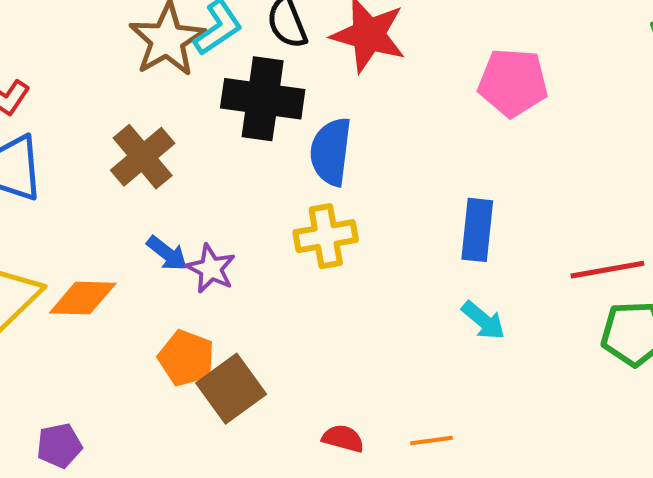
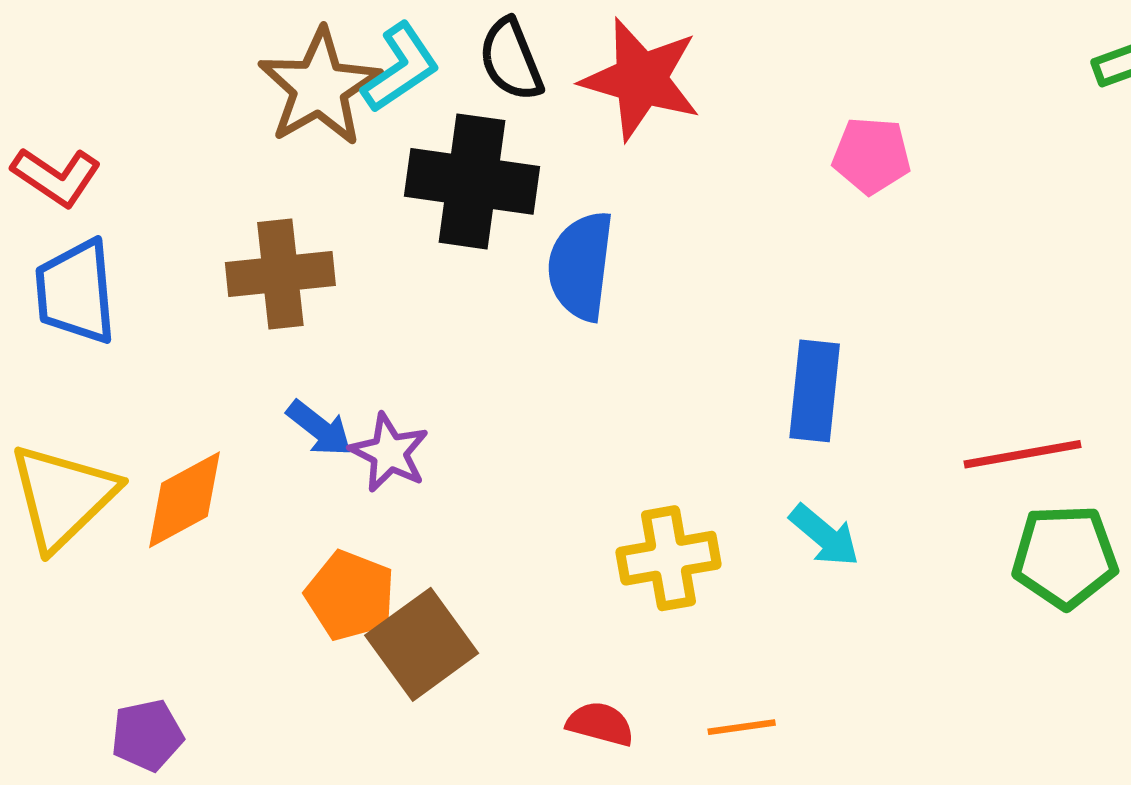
pink pentagon: (513, 82) -> (872, 155), size x0.7
brown cross: (143, 157) -> (280, 274), turned 34
yellow cross: (326, 236) -> (669, 558), moved
orange diamond: (83, 298) -> (185, 500), turned -30

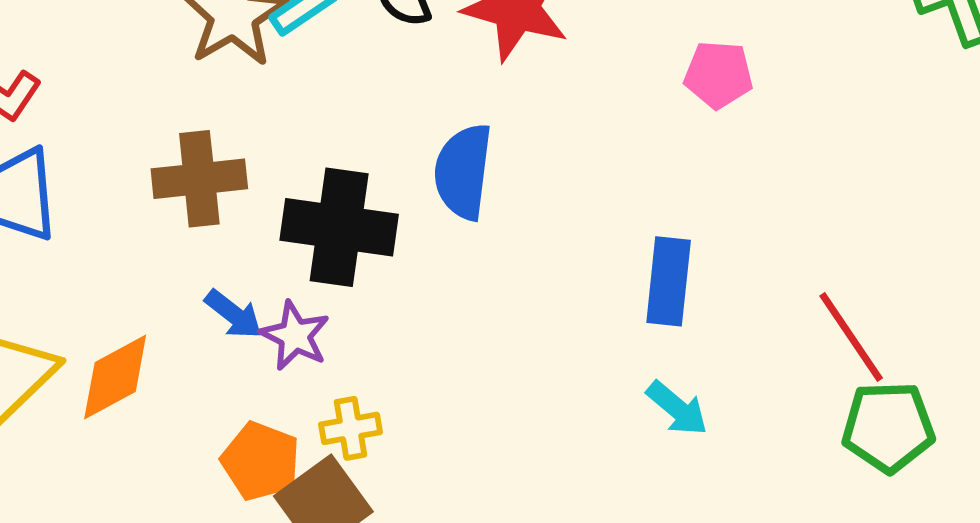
black cross: (472, 181) -> (339, 227), moved
red line: (1023, 454) -> (851, 337), turned 66
yellow cross: (669, 558) -> (351, 428), moved, size x0.7

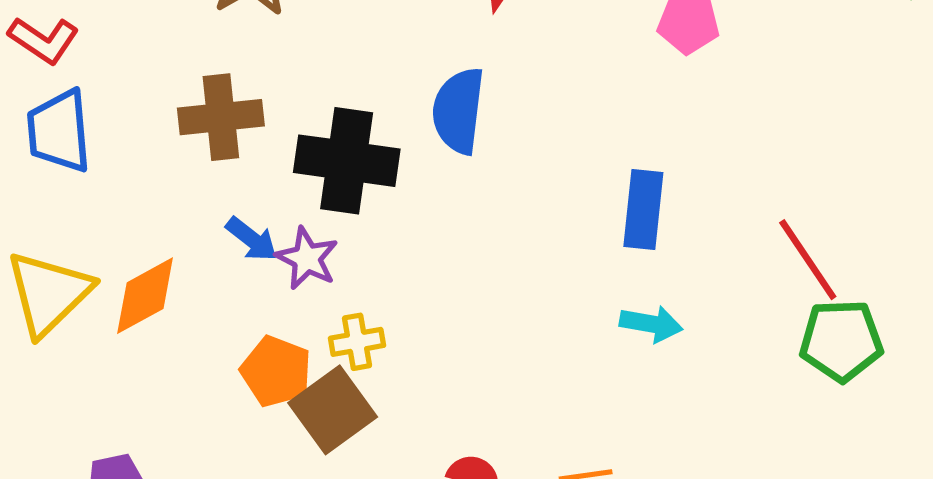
cyan arrow: (677, 408) -> (651, 324), turned -30

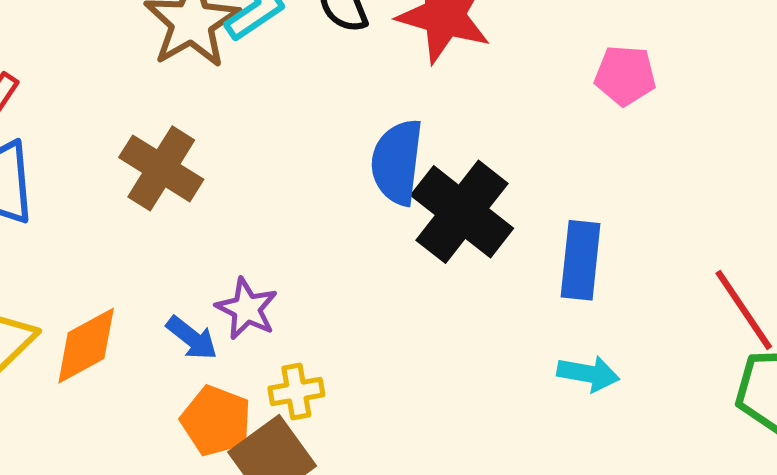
brown cross: (221, 117) -> (161, 168), turned 38
black cross: (347, 161) -> (462, 212), moved, turned 30
blue arrow: (252, 239) -> (192, 338), moved

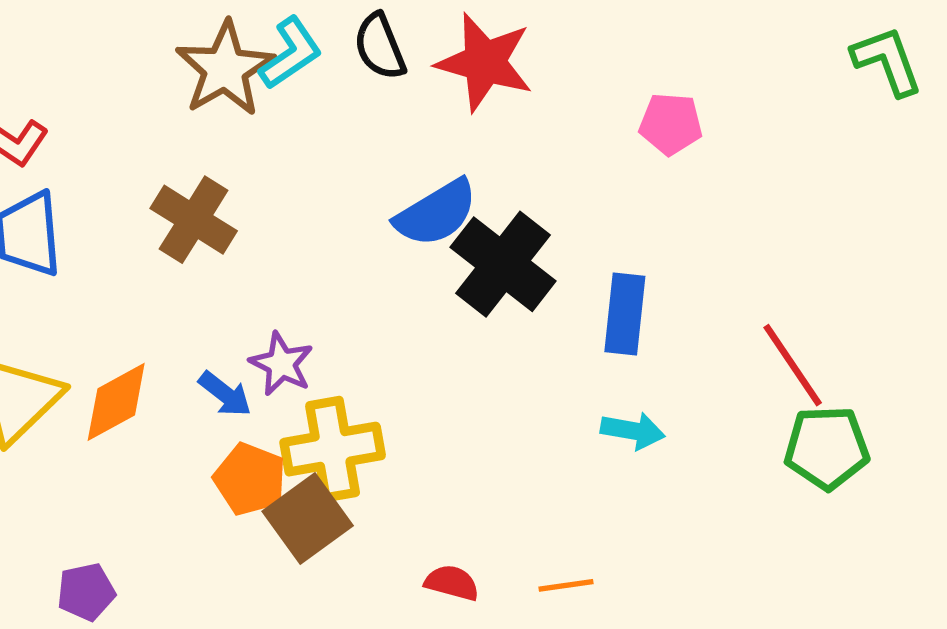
blue semicircle: (397, 162) -> (436, 213), turned -128
yellow cross: (296, 391) -> (333, 449), size x1.8

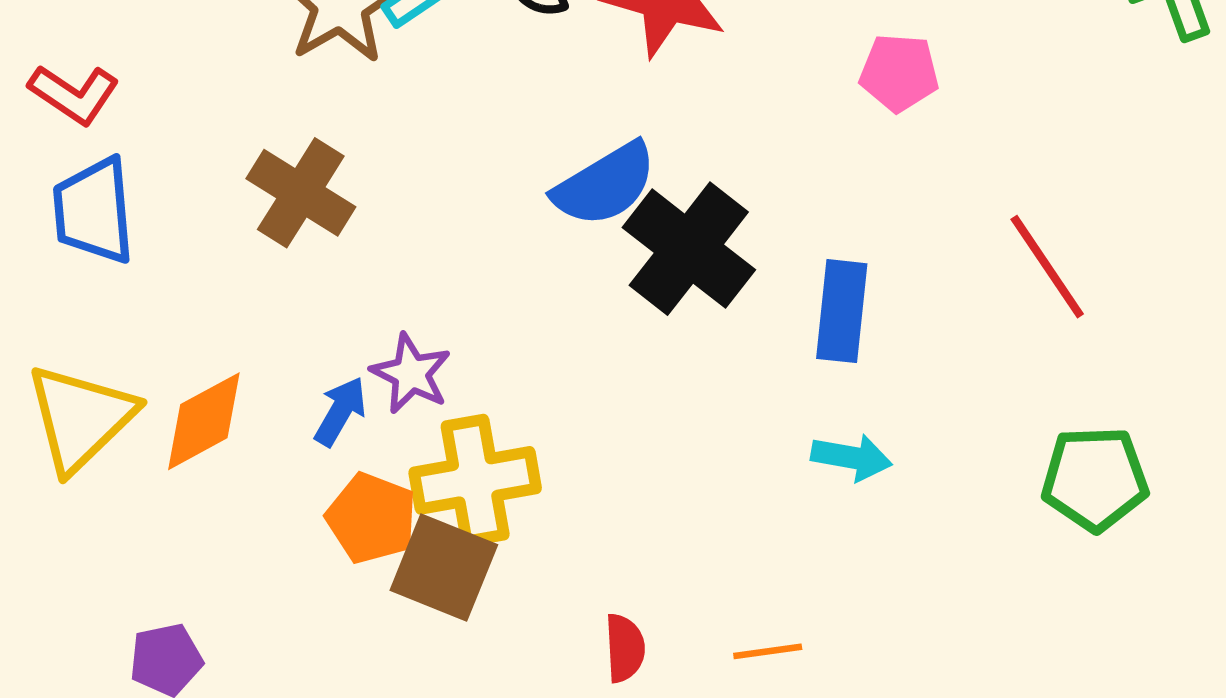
red line: (793, 365) -> (1047, 267), moved
blue arrow: (225, 394) -> (340, 411), turned -98
brown square: (308, 519) -> (444, 568), turned -32
red semicircle: (452, 583) -> (625, 648), turned 72

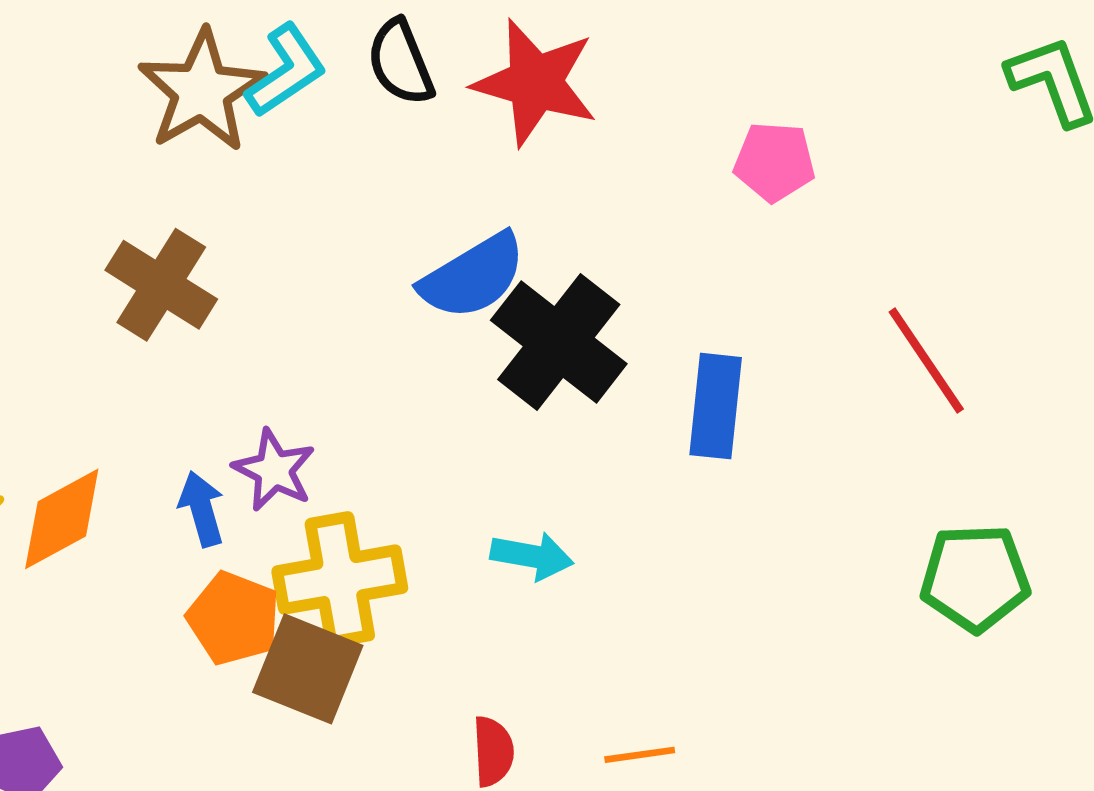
blue arrow: (340, 411) -> (202, 509), turned -46
cyan arrow: (852, 457) -> (532, 556), moved

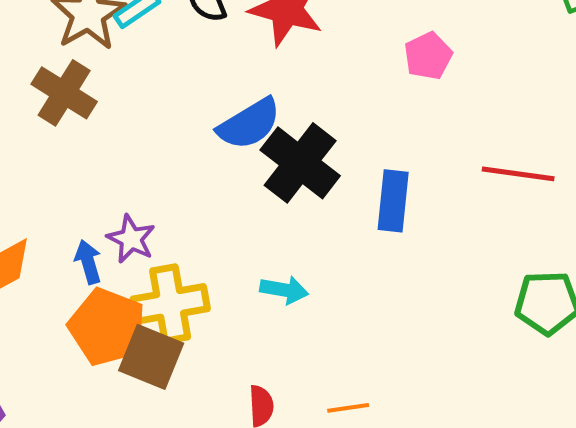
pink pentagon: (774, 162) -> (428, 56), turned -30
brown cross: (161, 285) -> (64, 93), moved
red line: (926, 361) -> (518, 174), turned -48
orange pentagon: (234, 618) -> (107, 327), size x1.4

